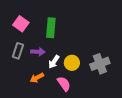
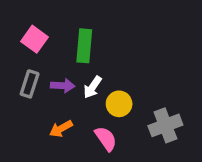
white arrow: (54, 62) -> (93, 87), moved
gray cross: (100, 64) -> (165, 125), moved

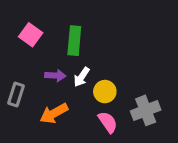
gray rectangle: (30, 84) -> (16, 94), moved
orange arrow: (61, 129) -> (54, 113), size x1.4
pink semicircle: (106, 139) -> (108, 122), moved

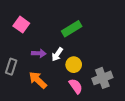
green rectangle: (74, 41) -> (72, 29), moved, turned 54
orange arrow: (54, 113) -> (38, 80), turned 72

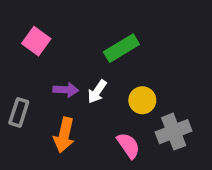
yellow circle: (74, 65) -> (142, 100), moved
orange arrow: (38, 80) -> (64, 135), turned -120

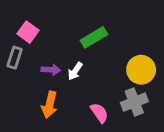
yellow circle: (142, 100) -> (141, 70), moved, size x1.4
gray rectangle: (19, 112) -> (15, 58), moved

